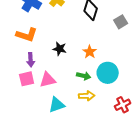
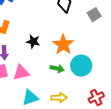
orange star: (90, 52) -> (63, 45), size x1.5
yellow arrow: (87, 96) -> (59, 98), moved

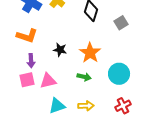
cyan circle: (81, 66) -> (119, 74), moved

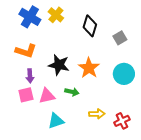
black star: (60, 50) -> (59, 65), size x1.5
cyan circle: (119, 74) -> (124, 74), moved
green arrow: (84, 77) -> (72, 92), moved
yellow arrow: (86, 106) -> (97, 114), moved

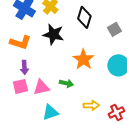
black star: (59, 65) -> (53, 34), moved

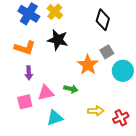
black diamond: (84, 17) -> (103, 20), moved
gray square: (114, 29) -> (107, 52), moved
pink square: (20, 86) -> (25, 102), moved

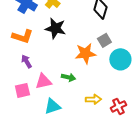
orange star: (88, 65) -> (85, 53), turned 30
purple arrow: (29, 73) -> (26, 61), turned 152

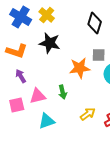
gray square: (104, 40) -> (99, 55), turned 32
green arrow: (68, 77) -> (63, 92), turned 64
yellow arrow: (93, 99) -> (88, 114), turned -35

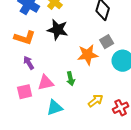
gray square: (99, 55) -> (107, 42), turned -32

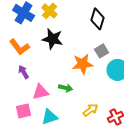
orange L-shape: (25, 38) -> (20, 47), turned 35
green arrow: (71, 79) -> (66, 88), turned -64
pink square: (25, 92) -> (24, 111), moved

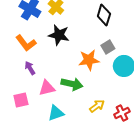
green arrow: (66, 88) -> (72, 84), size x1.5
pink square: (24, 111) -> (21, 100), moved

